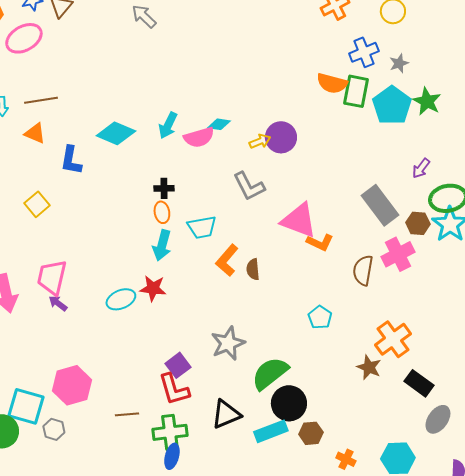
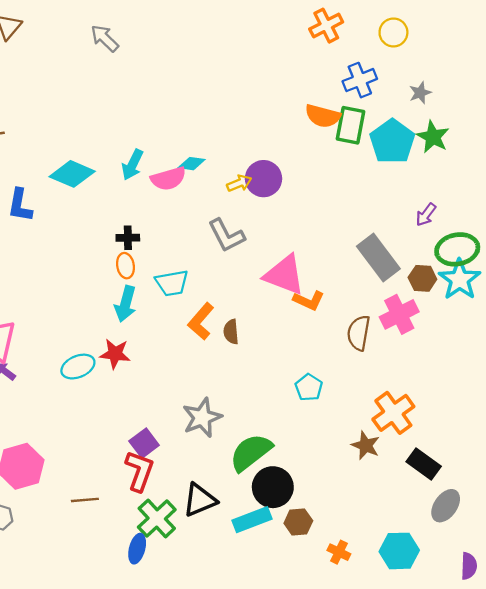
gray star: (399, 63) -> (420, 93), moved
red L-shape: (174, 389) -> (139, 471), turned -144
green cross: (170, 432) -> (157, 518), moved, turned -36

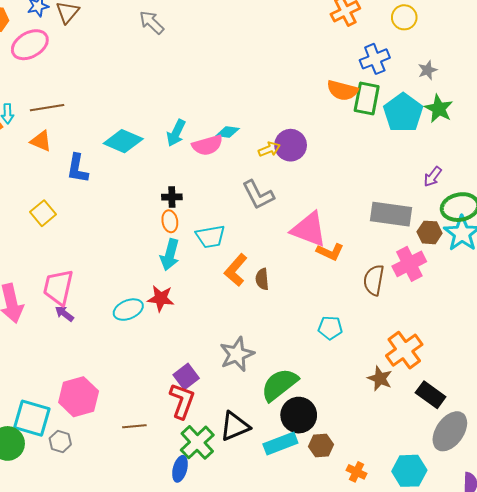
gray rectangle: (378, 257) -> (391, 214), turned -45
cyan pentagon: (309, 387) -> (330, 328), turned -30
gray ellipse: (446, 506) -> (450, 431), size x1.4

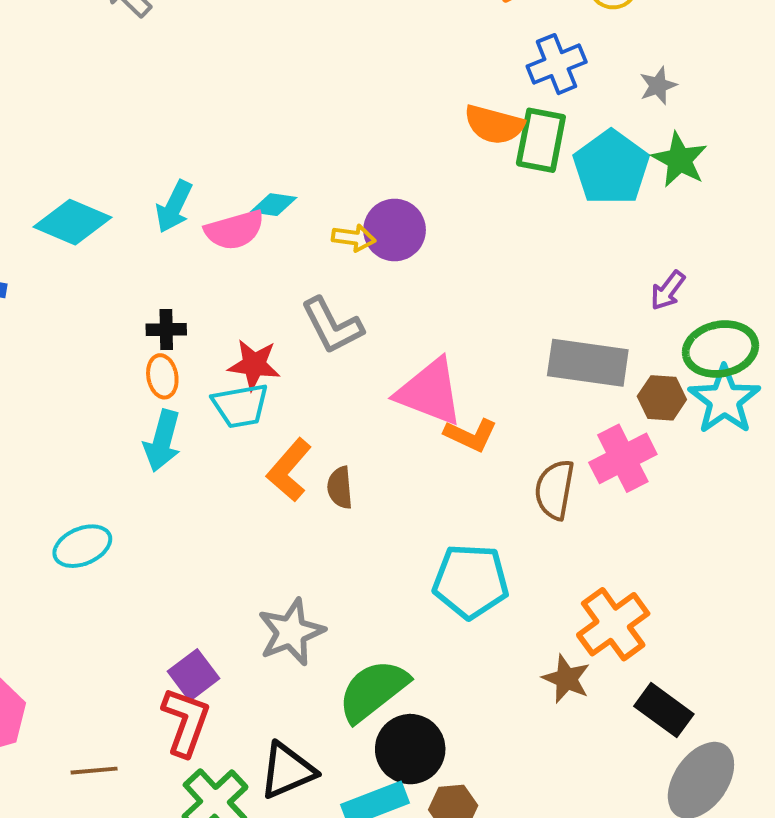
yellow arrow: (269, 149) -> (354, 238), turned 30
red star: (161, 298) -> (254, 365), moved
cyan pentagon: (330, 328) -> (471, 581), size x1.6

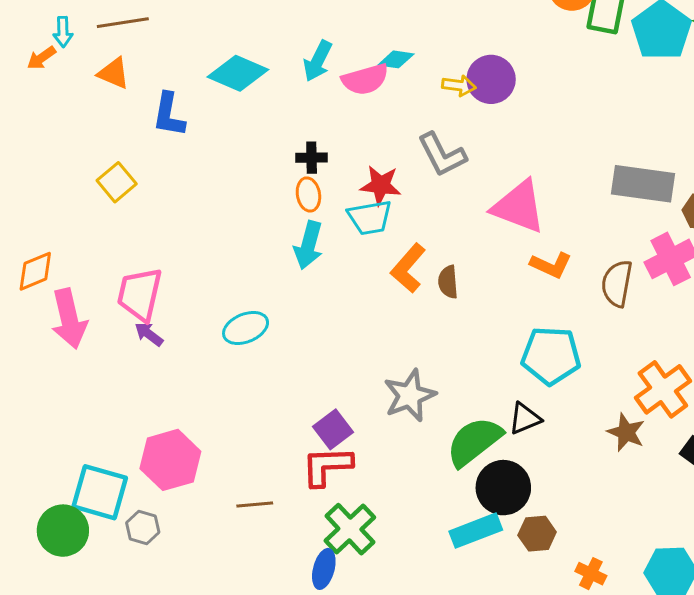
orange L-shape: (471, 435) -> (551, 265), moved
red L-shape: (186, 722) -> (327, 466), turned -112
black triangle: (287, 771) -> (525, 419), moved, size x0.7

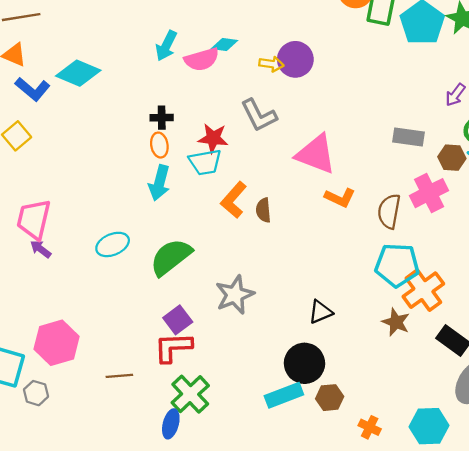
cyan diamond: (238, 73) -> (78, 73), moved
blue L-shape: (169, 115) -> (33, 89), moved, turned -60
gray rectangle: (643, 184) -> (408, 137), size x0.7
cyan pentagon: (551, 356) -> (397, 265), moved
green semicircle: (474, 442) -> (171, 257), moved

